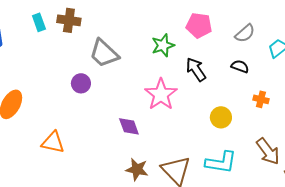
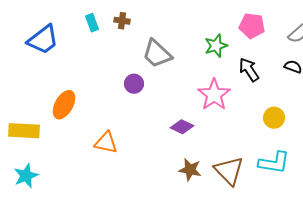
brown cross: (69, 20) -> (122, 21), size x0.7
purple diamond: (129, 126) -> (182, 127), turned -45

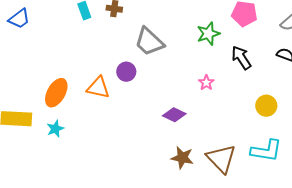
blue trapezoid: (43, 40) -> (19, 19), moved, size x0.7
pink star: (214, 95) -> (206, 83), size x0.5
orange triangle: (106, 143) -> (98, 88), moved
cyan star: (26, 176) -> (55, 129), moved, size x0.7

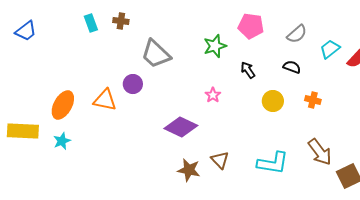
black arrow: (241, 58) -> (248, 70), size x0.7
yellow circle: (266, 106) -> (273, 101), moved
purple diamond: (174, 115) -> (181, 127), size x1.4
brown triangle: (221, 159) -> (220, 160), moved, size x0.6

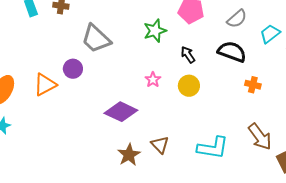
black semicircle: (292, 67) -> (232, 52), size x1.6
orange triangle: (105, 100) -> (45, 85), turned -40
yellow circle: (273, 101) -> (189, 86), moved
brown star: (189, 170) -> (129, 155), turned 30

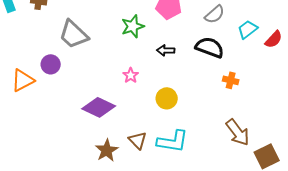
black arrow: (188, 55) -> (166, 50), turned -54
yellow circle: (189, 86) -> (167, 98), moved
cyan L-shape: (213, 148) -> (173, 141), moved

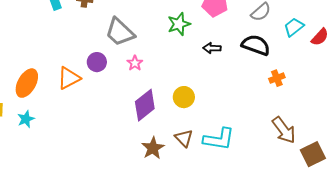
pink star: (131, 75) -> (135, 63), moved
orange cross: (231, 80) -> (277, 78), turned -35
yellow circle: (167, 98) -> (184, 97), moved
purple diamond: (99, 107) -> (145, 105), turned -64

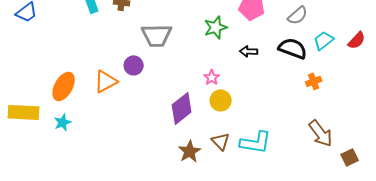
cyan trapezoid: (294, 27) -> (324, 40), moved
gray trapezoid: (120, 32) -> (157, 35), turned -44
pink star: (135, 63) -> (212, 77), moved
brown square: (313, 154) -> (350, 157), size x0.7

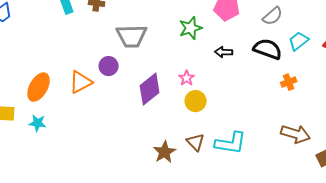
purple diamond: (182, 108) -> (150, 89), moved
cyan star: (63, 122) -> (38, 123), turned 30
brown arrow: (321, 133) -> (296, 134), turned -36

